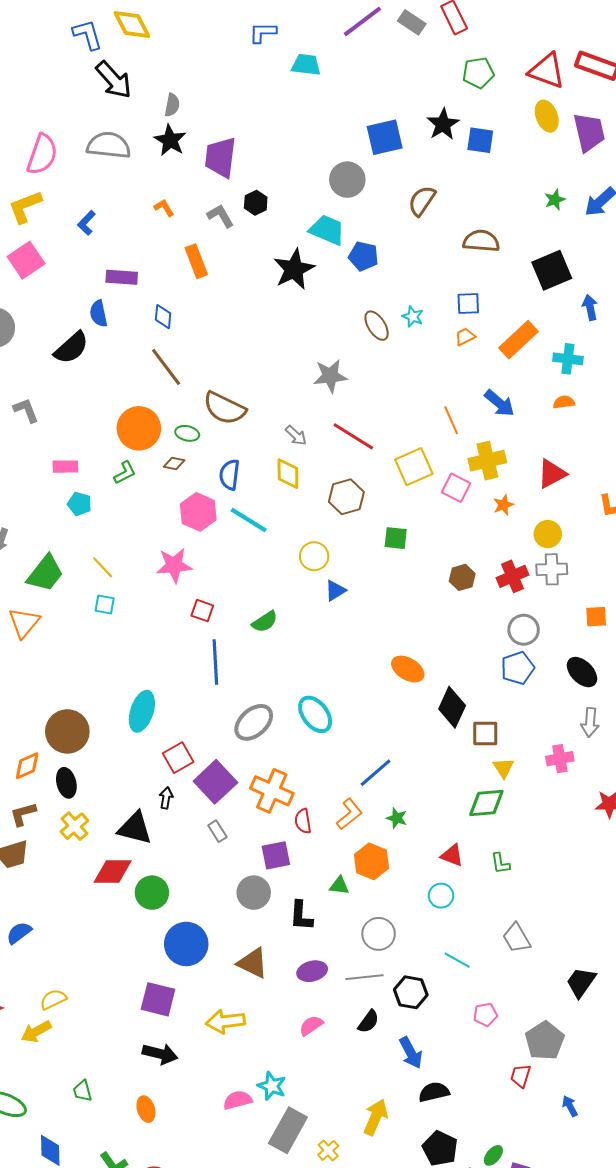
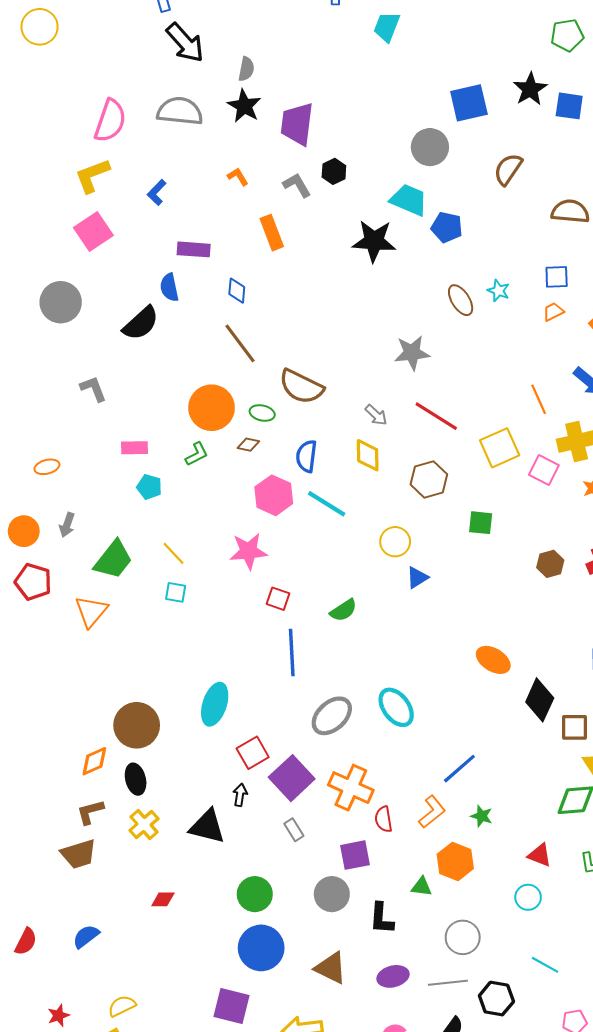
cyan trapezoid: (306, 65) -> (387, 27), turned -76
black star: (294, 269) -> (374, 241), turned 30
red diamond: (113, 871) -> (163, 899), moved, size x0.6
green circle: (152, 893) -> (255, 894), moved

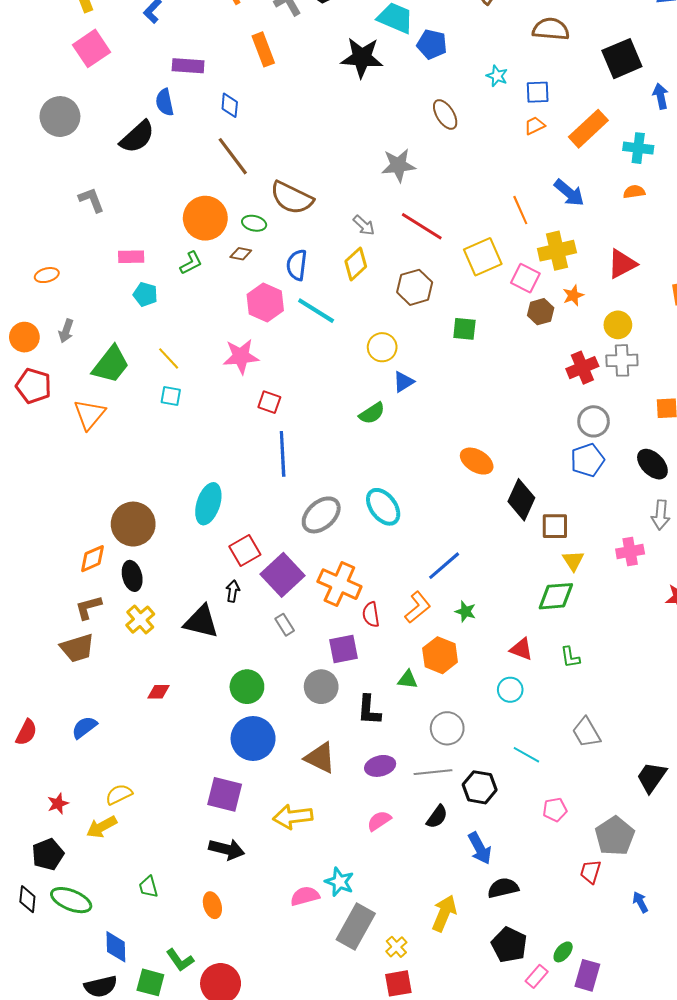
cyan star: (499, 291) -> (497, 76), moved
yellow diamond: (368, 455) -> (356, 264), turned 48
brown hexagon: (550, 564) -> (541, 312), moved
green semicircle: (343, 610) -> (372, 413), moved

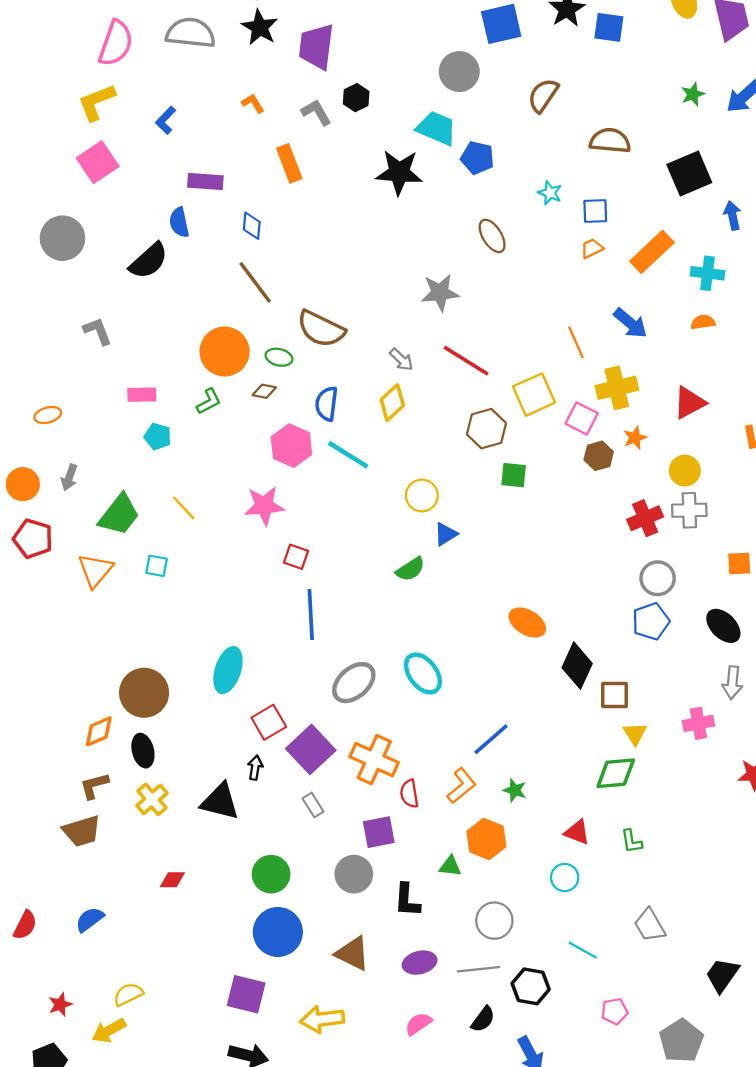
brown hexagon: (415, 287) -> (486, 429), moved
cyan square: (171, 396) -> (157, 566), moved

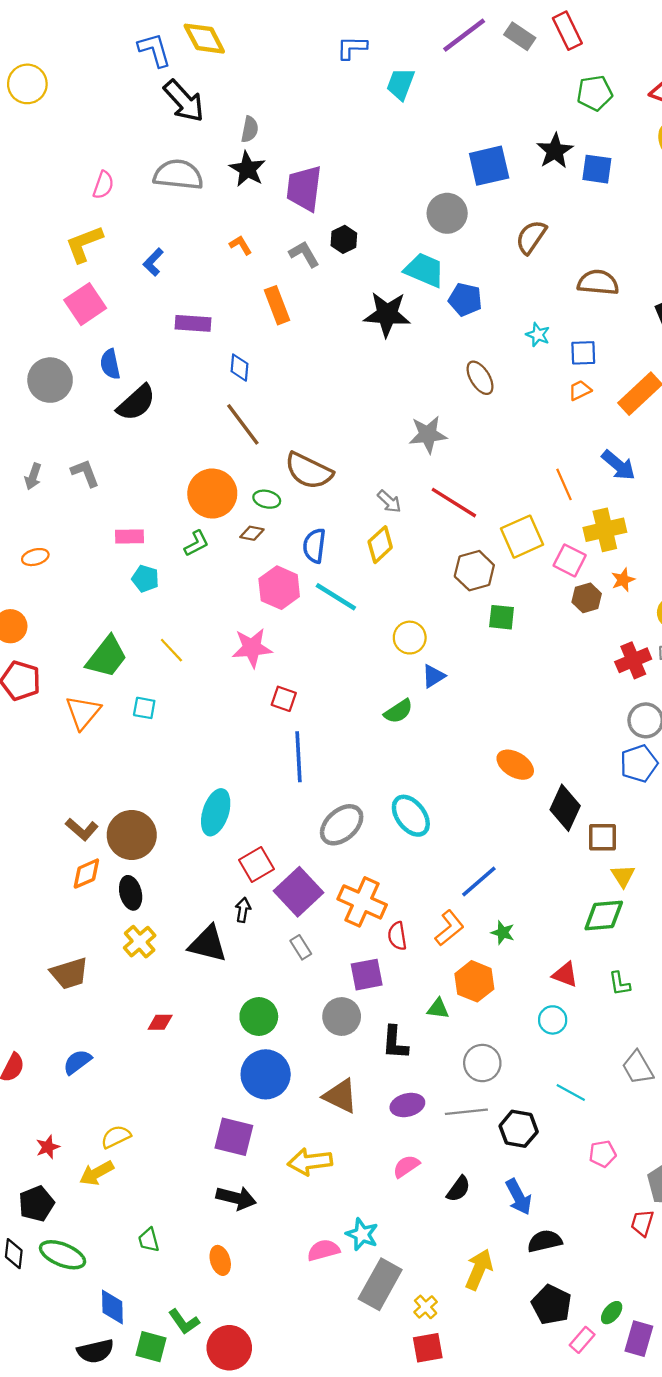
pink semicircle: (116, 43) -> (103, 185), size x0.6
blue semicircle: (179, 222) -> (110, 364), moved
gray arrow: (69, 477) -> (33, 476), moved
brown L-shape: (94, 786) -> (82, 829), moved, turned -124
black semicircle: (483, 1019) -> (458, 1189), moved

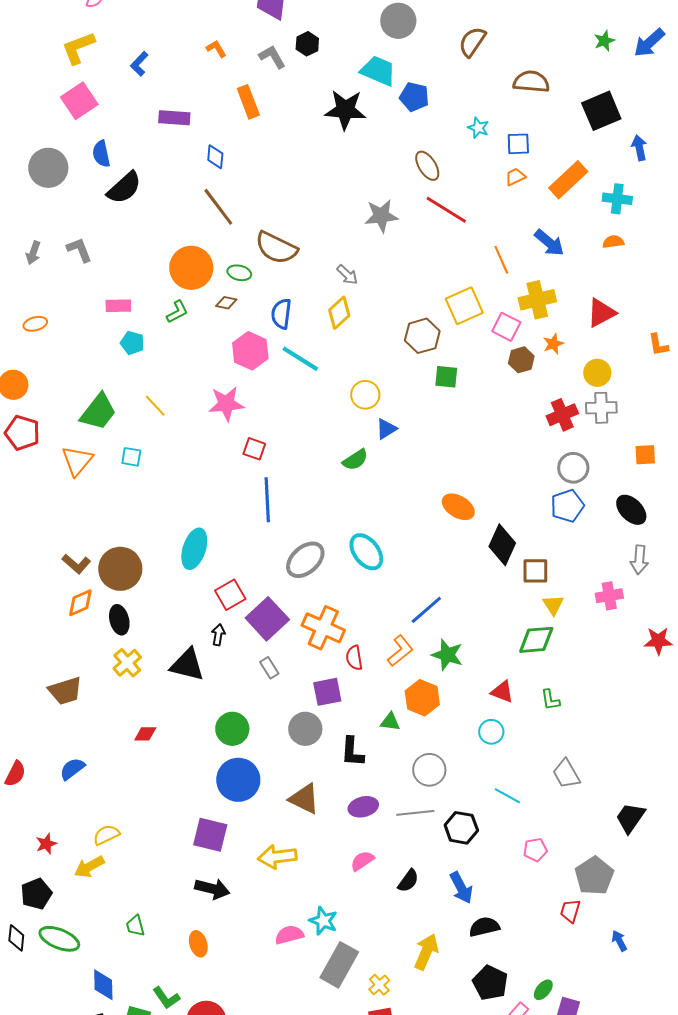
red line: (454, 503) -> (446, 210), moved
green star: (503, 933) -> (447, 655), size x1.5

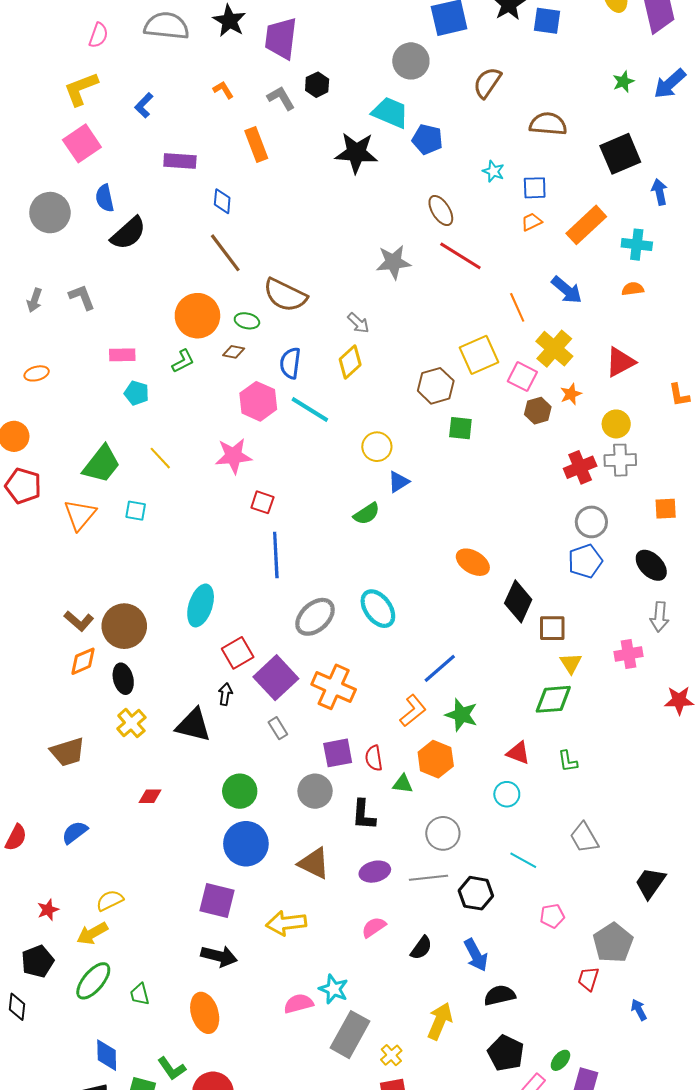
yellow cross: (537, 300) -> (554, 349), turned -36
red semicircle: (354, 658) -> (374, 758), moved
green ellipse: (59, 939) -> (93, 981), moved, turned -72
orange ellipse: (198, 944) -> (205, 1013), size x1.5

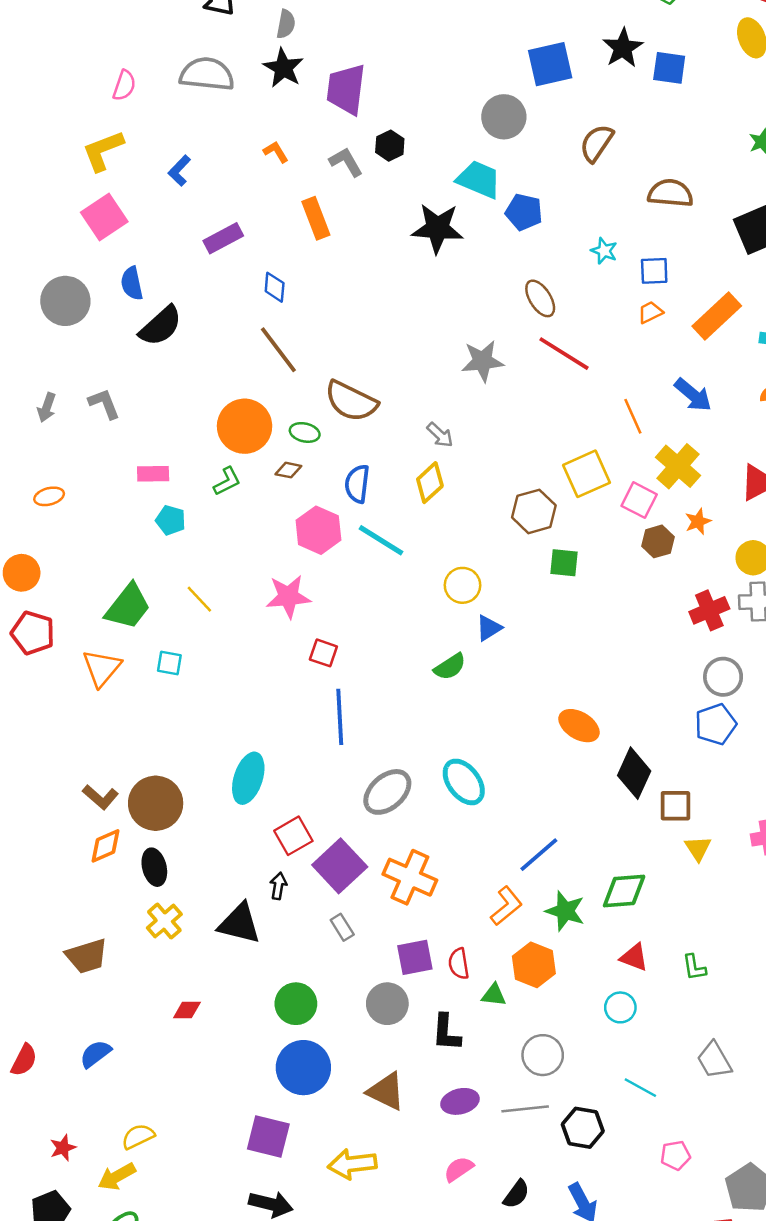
purple rectangle: (180, 161) -> (223, 238), turned -32
green diamond: (553, 699) -> (624, 891), moved

